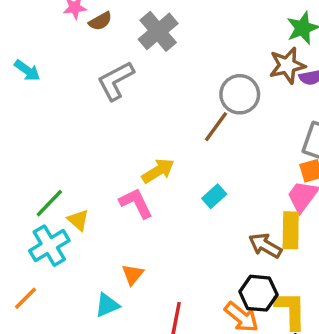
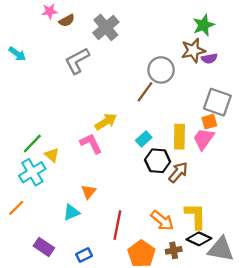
yellow rectangle: (291, 230) -> (179, 137), moved
brown arrow: (265, 246) -> (178, 172), turned 100
black hexagon: (258, 293) -> (158, 161), moved

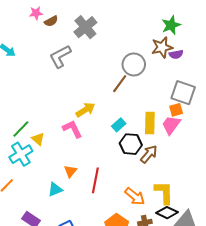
red line: (117, 225) -> (95, 180), moved

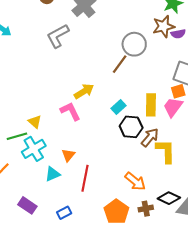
green line: (21, 129) -> (17, 136), moved, turned 30
cyan cross: (21, 154) -> (34, 149), moved
red line: (95, 180) -> (85, 178), moved
yellow L-shape: (164, 192) -> (166, 151), moved

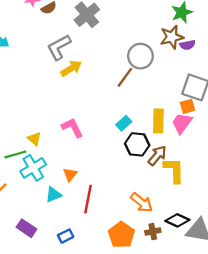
yellow arrow: (84, 91) -> (71, 68), moved

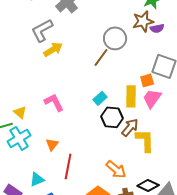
orange square: (187, 106) -> (147, 80), moved
cyan triangle: (53, 195) -> (37, 179), moved

